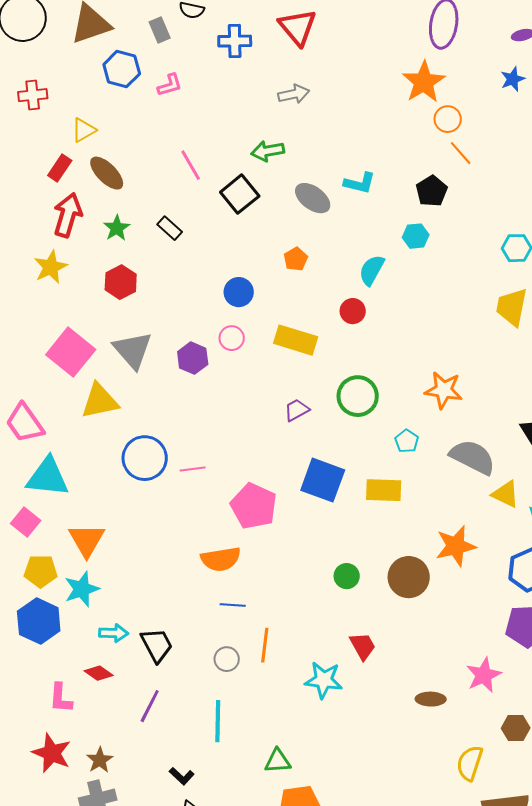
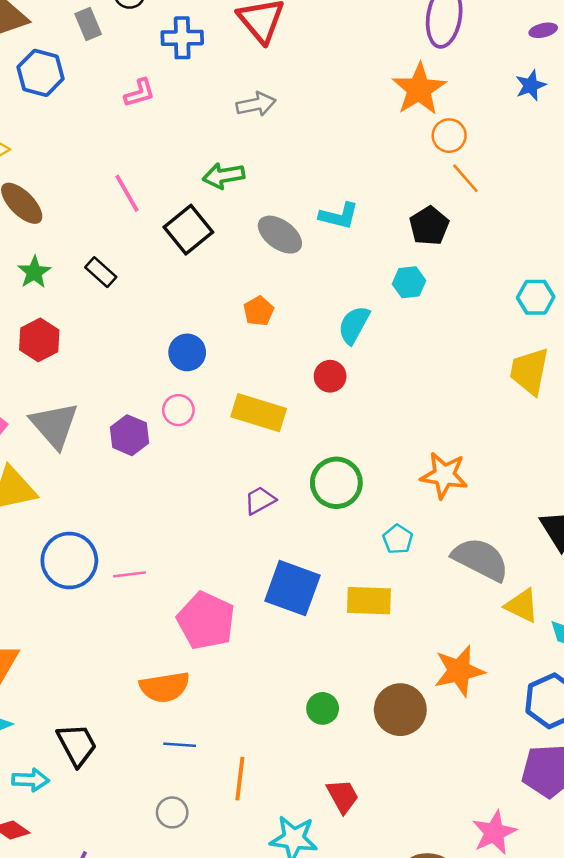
pink L-shape: (170, 85) -> (140, 93), moved
black trapezoid: (157, 645) -> (77, 745), moved
orange line: (265, 645) -> (240, 779), moved

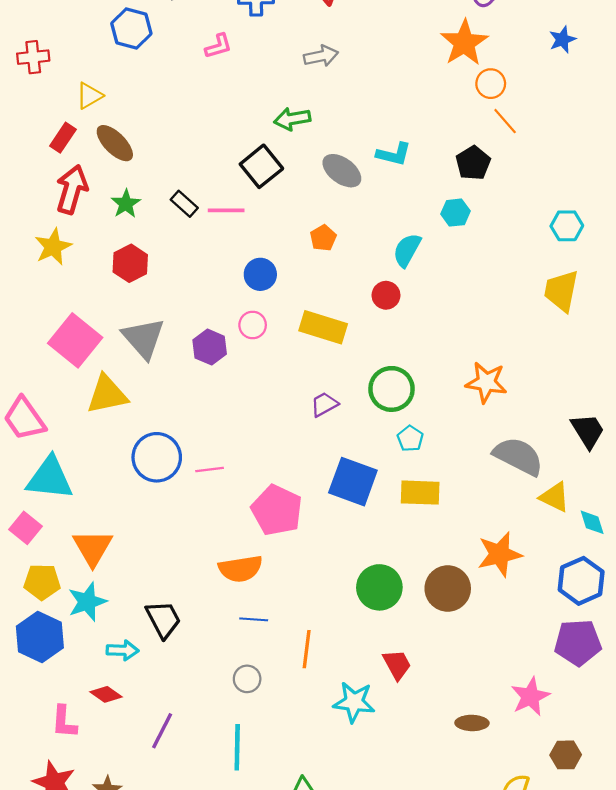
pink line: (127, 193) -> (226, 210), moved, turned -60
cyan pentagon: (398, 539) -> (410, 439), moved
green circle: (323, 708) -> (379, 587), size x1.6

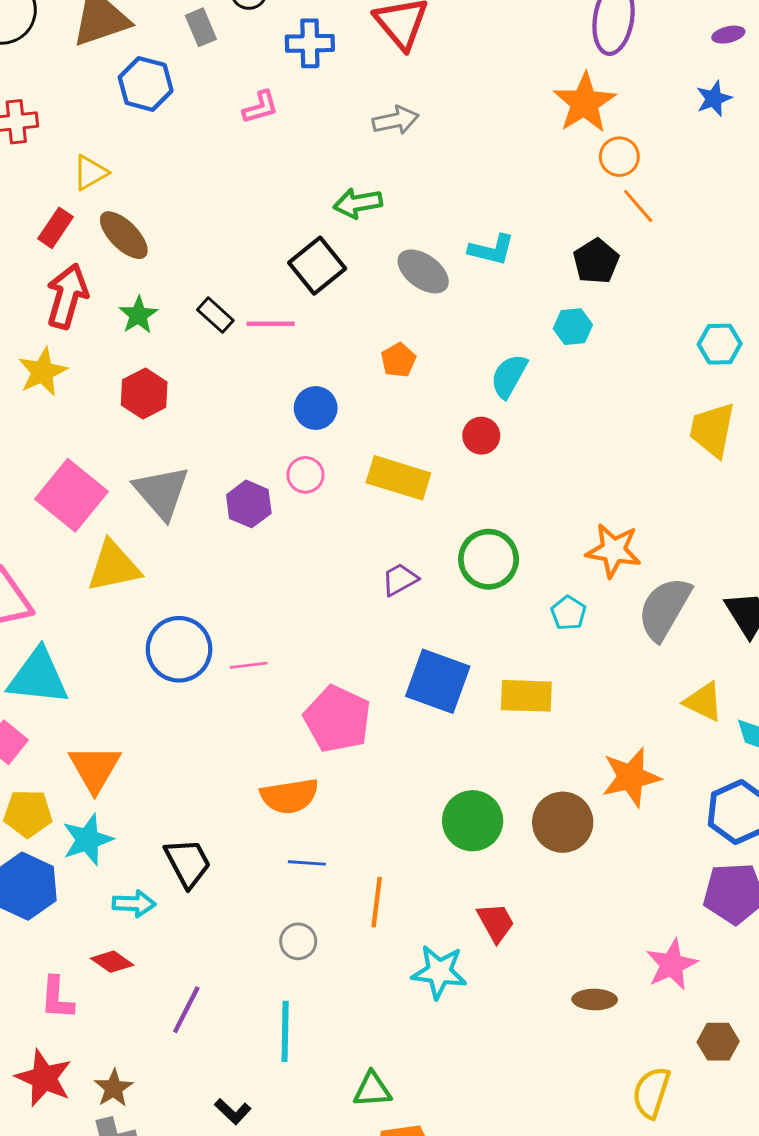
cyan pentagon: (410, 439) -> (568, 613), moved
gray semicircle: (518, 456) -> (664, 609), moved, turned -87

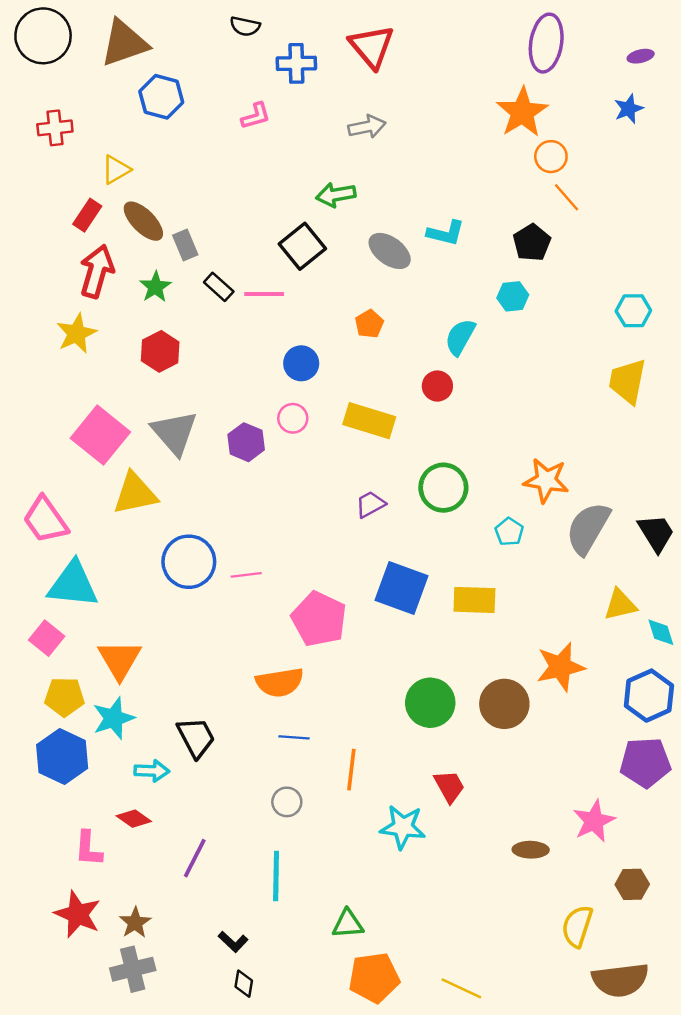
gray rectangle: (201, 27) -> (185, 245), moved
yellow triangle: (704, 702) -> (620, 605), turned -39

